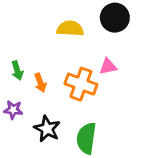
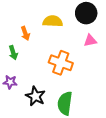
pink triangle: (108, 66) -> (90, 40), moved
orange arrow: (40, 83) -> (25, 33), moved

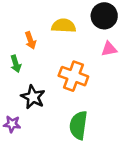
purple star: (10, 82) -> (12, 124), moved
black star: (35, 96) -> (33, 97), moved

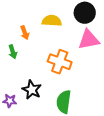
pink triangle: (109, 49) -> (89, 40), size x1.6
black star: (33, 97) -> (32, 90), moved

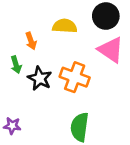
pink triangle: (89, 40) -> (111, 50), turned 45
black star: (32, 90) -> (40, 78), moved

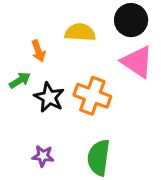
green arrow: (16, 65) -> (20, 80), turned -105
purple star: (12, 126) -> (43, 156), moved

